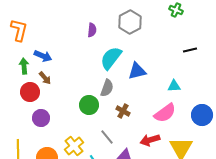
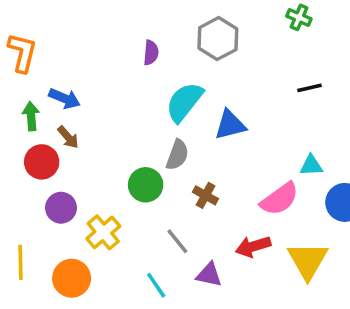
black line: (190, 50) -> (309, 88), moved
cyan triangle: (174, 86) -> (311, 165), moved
yellow cross: (74, 146) -> (103, 232), moved

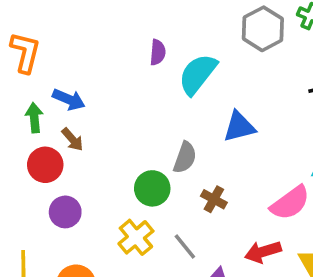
gray hexagon: (218, 39) -> (263, 29), moved
cyan semicircle: (184, 102) -> (198, 74), moved
yellow cross: (103, 232) -> (136, 237), moved

